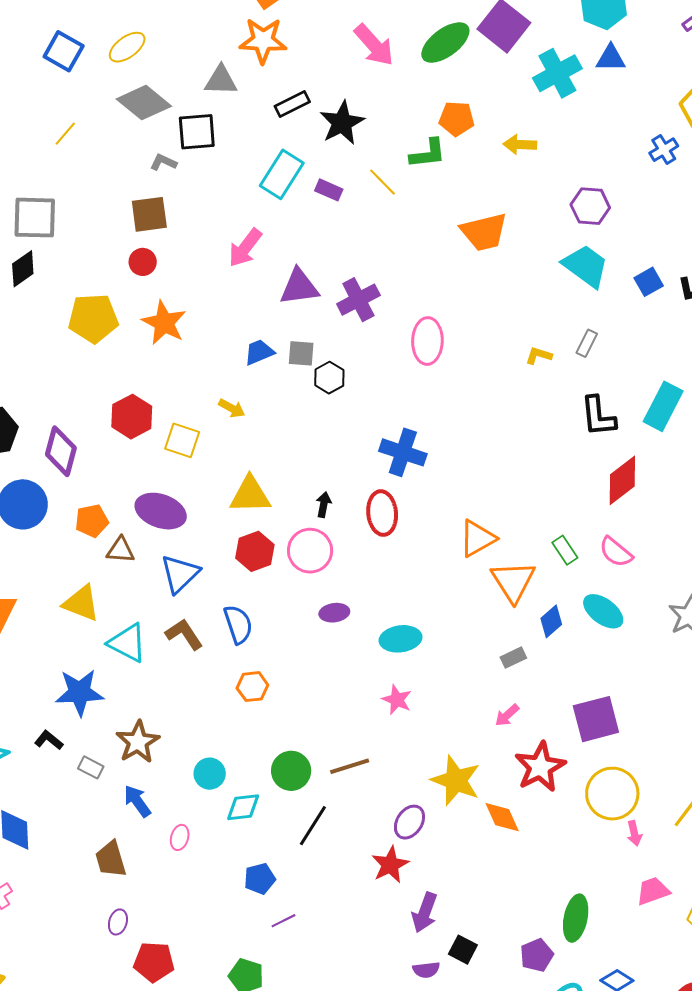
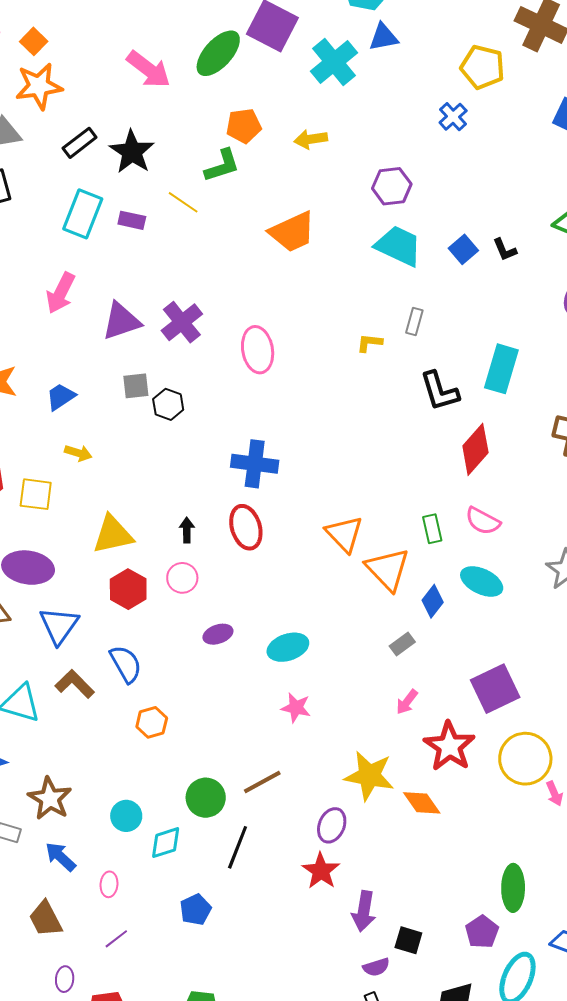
blue trapezoid: (259, 352) -> (61, 397), moved
orange triangle: (477, 538) -> (344, 534), turned -33
green rectangle: (565, 550) -> (432, 529), turned 32
pink circle: (310, 551) -> (182, 578), size x0.7
purple line: (284, 921) -> (116, 939), moved

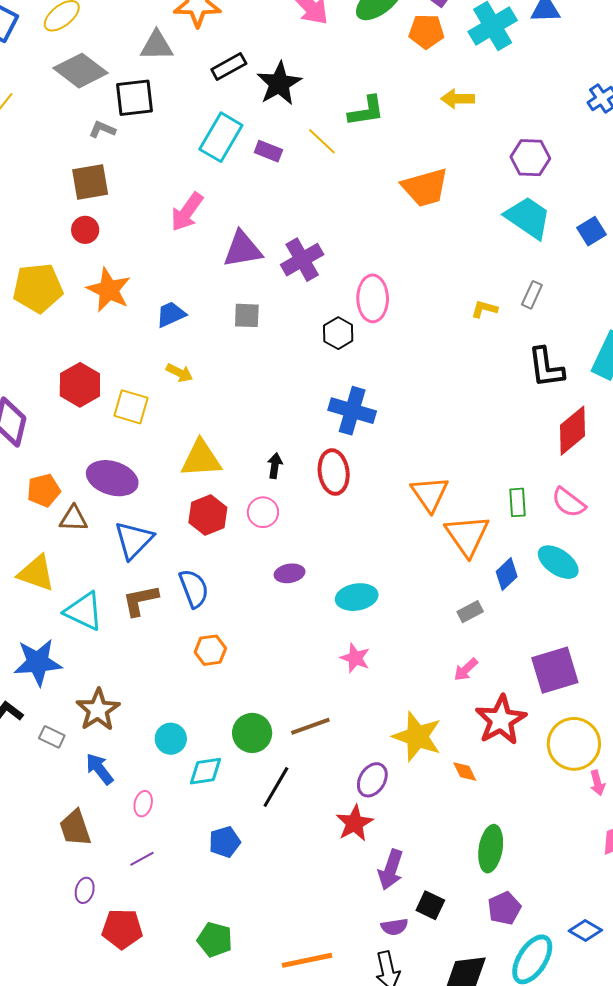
orange pentagon: (244, 126) -> (426, 31), moved
black hexagon: (168, 404) -> (338, 333), moved
brown L-shape: (75, 684) -> (140, 600), turned -66
orange diamond: (422, 803) -> (465, 772), size x0.7
green ellipse: (513, 888) -> (491, 849), moved

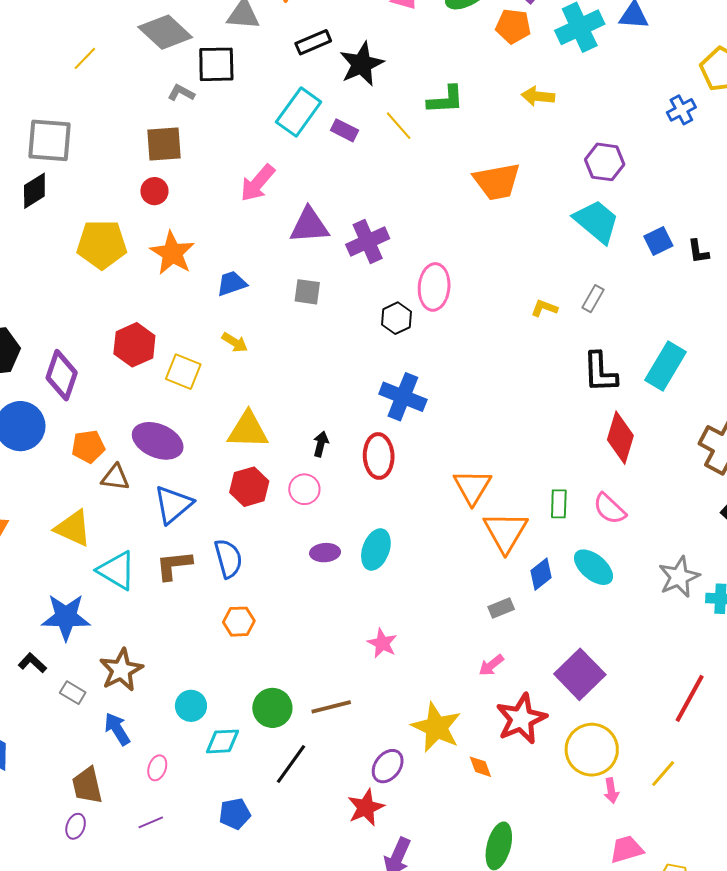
red diamond: (572, 431) -> (620, 438), turned -39
cyan ellipse: (357, 597) -> (376, 549), moved, turned -66
purple square: (555, 670) -> (580, 674), turned -33
purple ellipse: (85, 890) -> (76, 826), moved

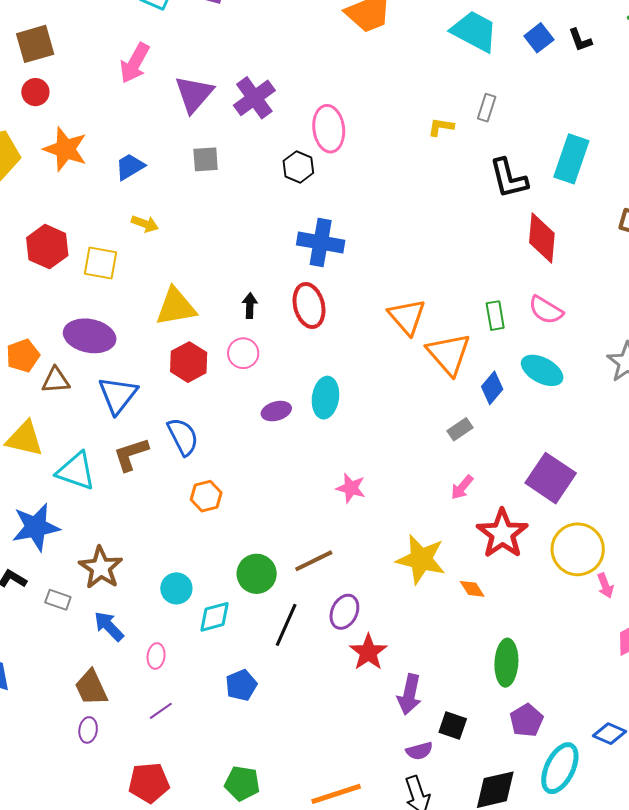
purple triangle: (309, 225) -> (194, 94), turned -33
purple ellipse: (388, 766) -> (344, 612), moved

